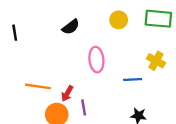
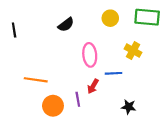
yellow cross: (156, 61) -> (133, 51), moved
blue line: (133, 79) -> (114, 73), moved
red arrow: (67, 93) -> (93, 86), moved

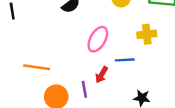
yellow cross: (133, 51) -> (147, 34), turned -35
pink ellipse: (90, 55) -> (98, 39), turned 35

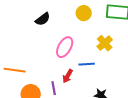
yellow cross: (147, 34) -> (105, 43), turned -35

